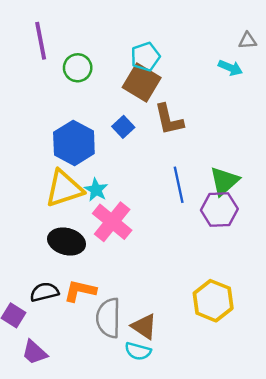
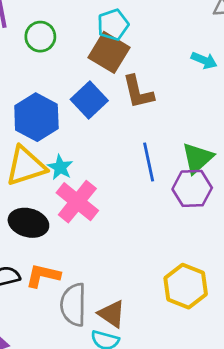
cyan arrow: (230, 68) -> (204, 60), moved
blue square: (123, 127) -> (89, 100), size x1.5

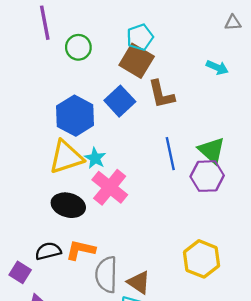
green triangle: (197, 158) -> (212, 150), turned -36

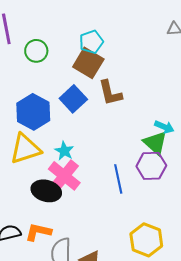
cyan arrow: (217, 67) -> (164, 127), moved
blue line: (170, 154) -> (118, 179), moved
cyan star: (95, 158) -> (64, 151), moved
black ellipse: (68, 205) -> (46, 191), moved

